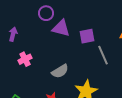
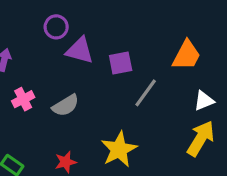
gray line: (103, 55) -> (146, 93), turned 60
gray semicircle: (60, 71) -> (66, 105), moved

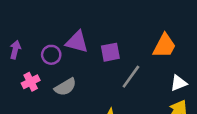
purple circle: (56, 27) -> (51, 55), moved

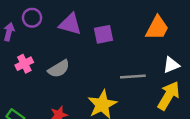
purple circle: (51, 55) -> (32, 18), moved
gray line: (131, 77) -> (133, 76), moved, turned 50

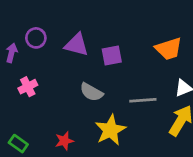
orange trapezoid: (157, 28) -> (169, 49), turned 44
gray semicircle: (59, 69) -> (91, 92), moved, turned 60

